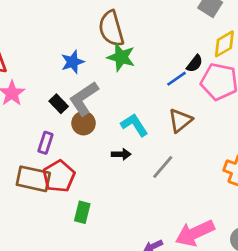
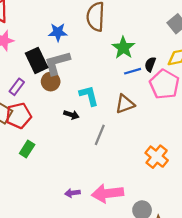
green star: (121, 57) -> (123, 48), moved
black semicircle: (195, 64) -> (150, 64), turned 144
black rectangle: (59, 104) -> (37, 60), size x1.6
gray line: (163, 167) -> (100, 135), turned -36

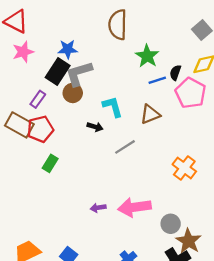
blue star: (58, 32) -> (68, 49), moved
black rectangle: (37, 60) -> (58, 72), turned 60
gray line: (100, 135) -> (125, 147), turned 36

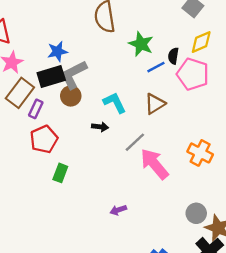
black rectangle: (58, 72) -> (51, 76), turned 50
brown rectangle: (19, 125) -> (20, 93), moved, turned -72
pink arrow: (134, 207) -> (154, 164), moved, turned 68

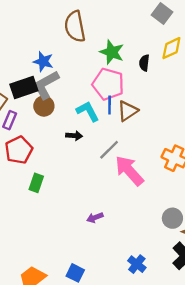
blue star: (57, 51) -> (43, 61), moved, turned 30
blue line: (156, 67) -> (110, 105), moved, turned -60
pink pentagon: (193, 74) -> (108, 84), moved

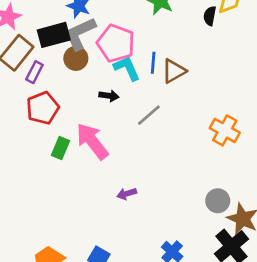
black semicircle: (144, 63) -> (210, 16), moved
pink pentagon: (108, 84) -> (116, 43), moved
pink arrow: (129, 171) -> (92, 141), moved

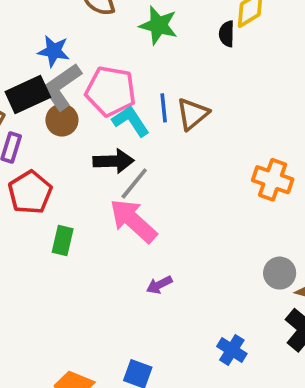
black arrow: (109, 96) -> (114, 161), size x1.5
gray line: (149, 115) -> (134, 183), moved
pink arrow: (92, 141) -> (133, 221), moved

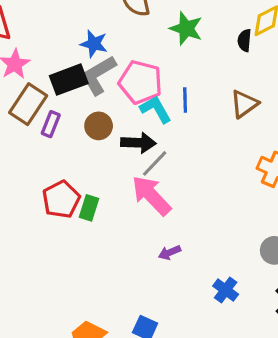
brown triangle: (193, 114) -> (244, 104), moved
brown circle: (62, 120) -> (99, 126), moved
red pentagon: (30, 192) -> (61, 199), moved
blue cross: (232, 350) -> (226, 290), moved

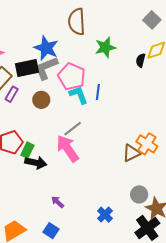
green star: (186, 28) -> (105, 47), turned 30
blue star: (94, 44) -> (46, 48), size x1.4
brown triangle: (244, 104) -> (131, 153), moved
black arrow: (138, 143) -> (36, 163), moved
purple arrow: (170, 253) -> (58, 202), moved, turned 56

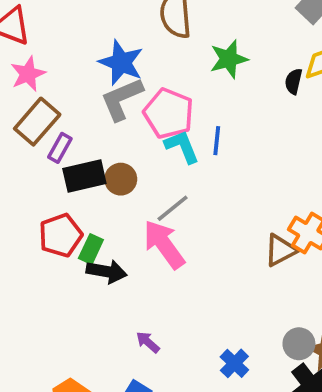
black rectangle: (27, 68) -> (84, 176), moved
brown circle: (41, 100) -> (121, 179), moved
gray circle: (139, 194) -> (299, 344), moved

